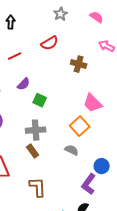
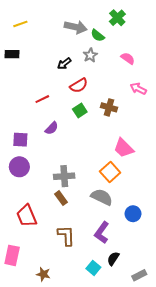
black arrow: (11, 22) -> (64, 64), moved, turned -128
green square: (40, 100) -> (80, 111), moved, turned 32
gray semicircle: (72, 150) -> (102, 197), size x1.5
purple L-shape: (89, 184) -> (102, 232), moved

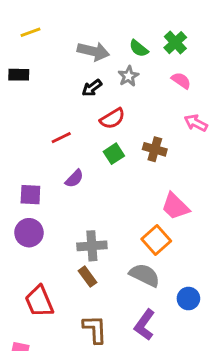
green cross: (117, 18) -> (175, 43), moved
gray arrow: (76, 27) -> (93, 51), moved

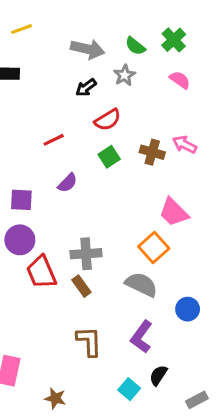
pink arrow: (196, 123) -> (184, 144), moved
red trapezoid: (39, 301) -> (41, 272), moved

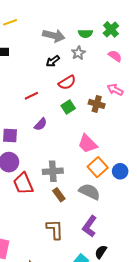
green semicircle: (135, 46) -> (85, 34), turned -40
pink arrow: (184, 144) -> (115, 90), moved
pink trapezoid: (174, 212) -> (87, 144), moved
brown rectangle: (81, 286) -> (59, 195), moved
blue circle: (188, 309) -> (120, 171), moved

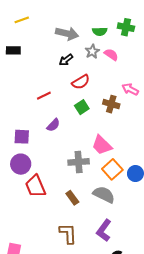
green cross: (111, 29) -> (126, 27), turned -35
pink semicircle: (115, 56) -> (111, 55), moved
gray cross: (53, 171) -> (79, 162), moved

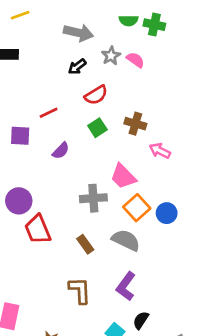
green semicircle: (100, 31) -> (129, 21), moved
pink arrow: (130, 89) -> (160, 151), moved
purple square: (22, 137) -> (20, 136), moved

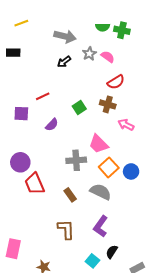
red semicircle: (96, 95) -> (116, 82), moved

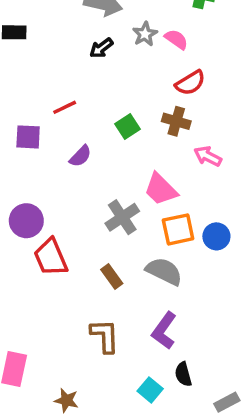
gray cross: (76, 160) -> (122, 217), turned -30
orange square: (109, 167) -> (178, 229), turned 30
black semicircle: (112, 252) -> (183, 374), turned -48

